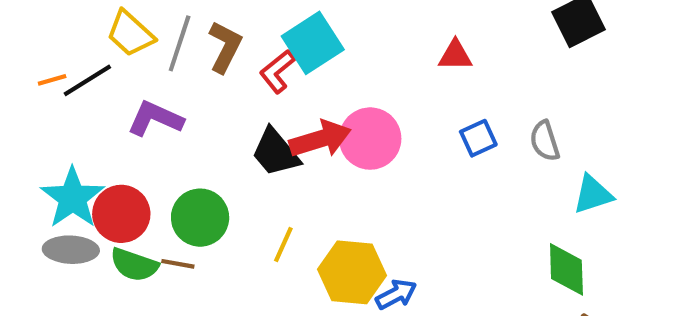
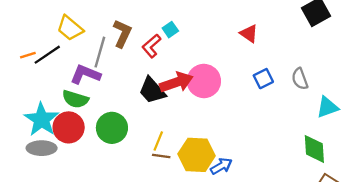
gray line: (180, 43) -> (100, 52), moved
cyan square: (313, 43) -> (170, 30), size x0.5
red triangle: (455, 55) -> (249, 34), turned 36
brown line: (178, 264) -> (161, 156), moved
green semicircle: (134, 265) -> (75, 99), moved

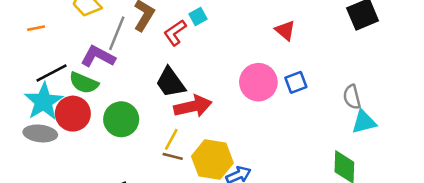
black line: (47, 55) -> (52, 73), moved
gray semicircle: (300, 79) -> (352, 97), moved
pink circle: (204, 81) -> (258, 82), moved
red arrow: (176, 82) -> (193, 106), moved

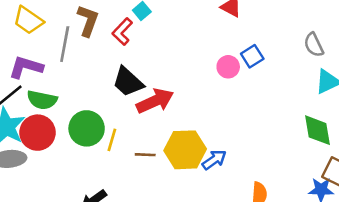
purple L-shape: (98, 56) -> (26, 67), moved
pink circle: (258, 82) -> (228, 67), moved, size x0.6
gray semicircle: (352, 97) -> (314, 45), moved
yellow line: (171, 139) -> (112, 140), moved

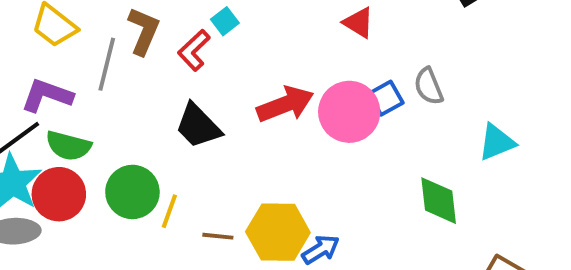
gray semicircle: (314, 45) -> (429, 86), moved
pink circle: (228, 67) -> (349, 112), size x1.8
red arrow: (155, 101) -> (285, 104), moved
green diamond: (318, 130) -> (439, 201), moved

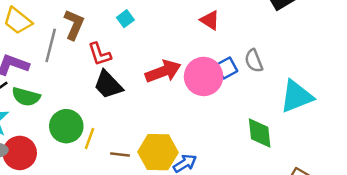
red L-shape: (194, 50) -> (100, 54), moved, turned -65
cyan triangle: (497, 142) -> (296, 96), size x1.4
red circle: (59, 194) -> (20, 153), moved

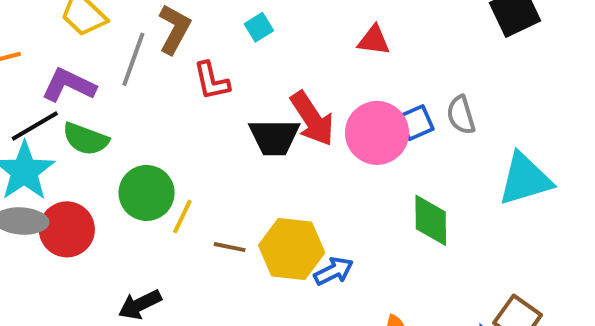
red triangle: (210, 20) -> (374, 40), moved, turned -30
red arrow: (163, 71) -> (312, 119), turned 72
black trapezoid: (108, 85) -> (274, 137), moved, turned -52
green diamond: (260, 133) -> (431, 220), moved

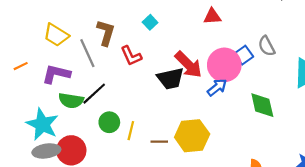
gray line: (133, 59) -> (87, 53), turned -32
black line: (35, 126) -> (94, 94), moved
green circle: (147, 193) -> (109, 122), size x0.7
blue arrow: (334, 271) -> (217, 87), moved

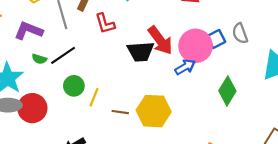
green semicircle: (71, 101) -> (39, 59), size x0.6
green diamond: (262, 105) -> (227, 91), turned 36

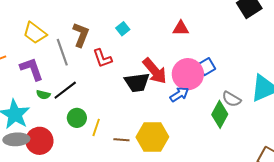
purple L-shape: (28, 31) -> (32, 69), turned 52
gray semicircle: (240, 33) -> (231, 99), moved, turned -36

